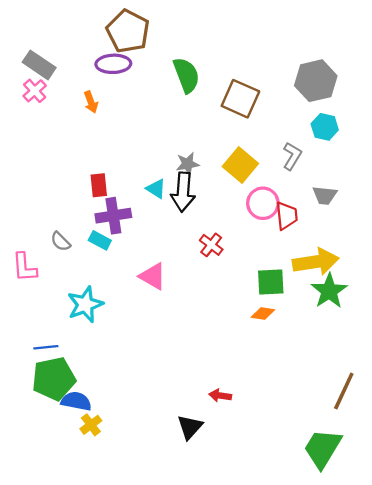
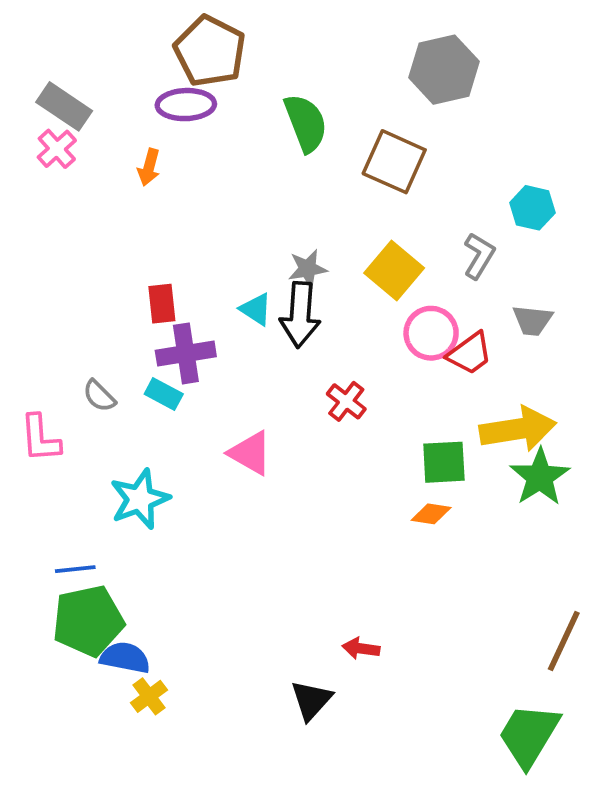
gray hexagon: (316, 81) -> (444, 70), moved
orange arrow: (91, 102) -> (149, 167), turned 35
red trapezoid: (286, 216) -> (470, 353), turned 60

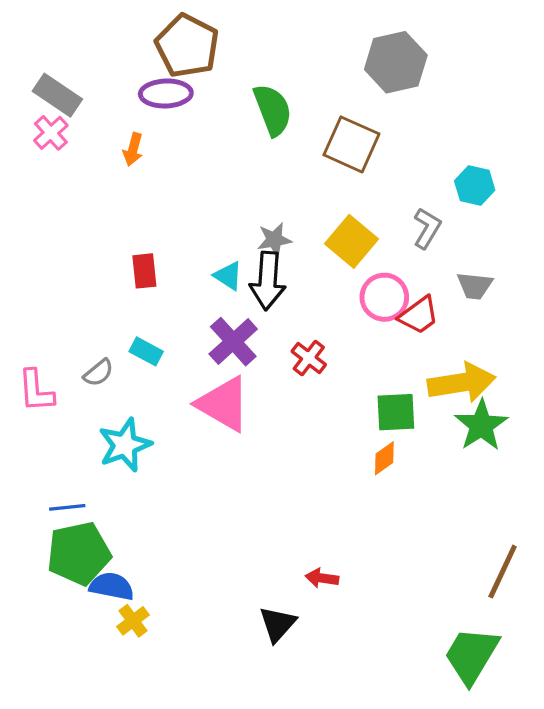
purple cross: (186, 353) -> (233, 342), moved, turned -33
gray semicircle: (99, 396) -> (98, 373), moved, turned -84
pink triangle: (250, 453) -> (223, 404), size x1.4
orange diamond: (431, 514) -> (384, 458), turned -44

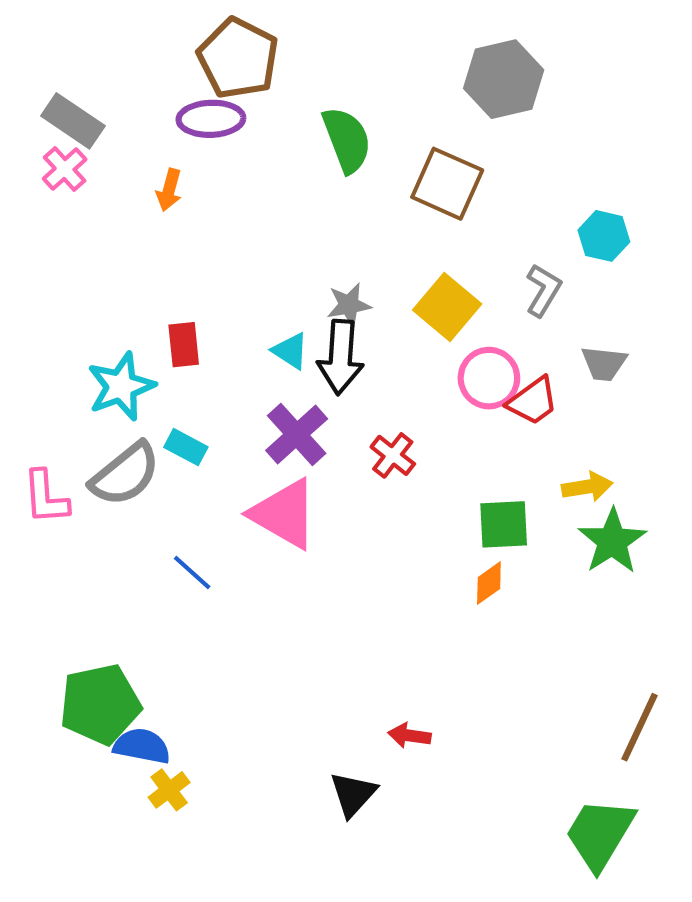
gray semicircle: (98, 373) -> (125, 474), size x1.8
yellow arrow: (462, 383) -> (587, 487), size x0.6
cyan star: (125, 445) -> (121, 386), moved
blue line: (67, 507) -> (192, 572), moved, turned 48

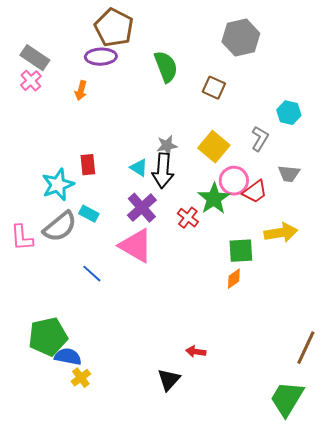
brown square: (447, 184) -> (214, 88), size x0.7
yellow arrow: (587, 487) -> (281, 233), size x1.4
green star: (612, 541) -> (214, 199), moved

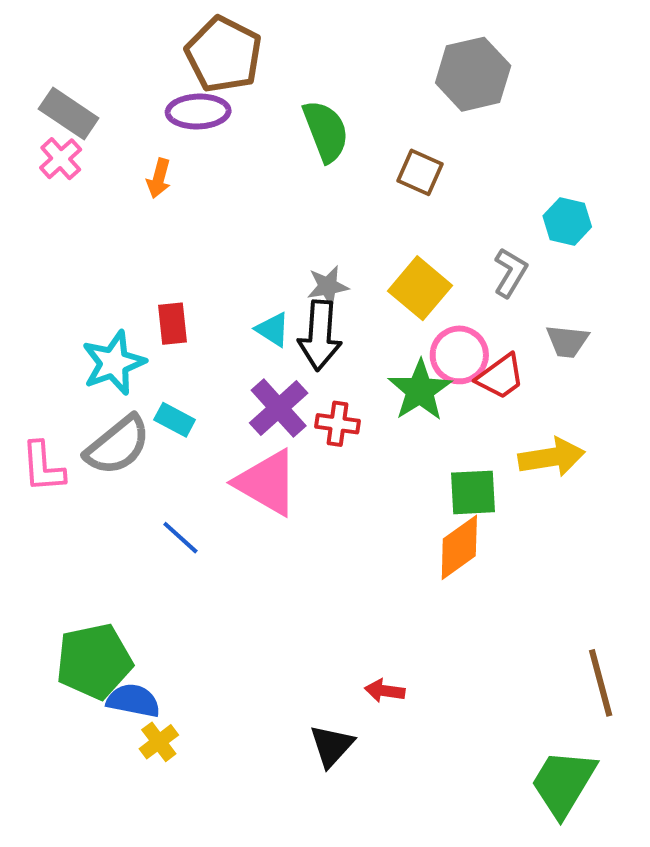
red cross: (188, 218) -> (338, 424), moved, turned -30
orange diamond: (234, 279) -> (459, 547), size x1.6
brown line: (306, 348) -> (601, 683), turned -40

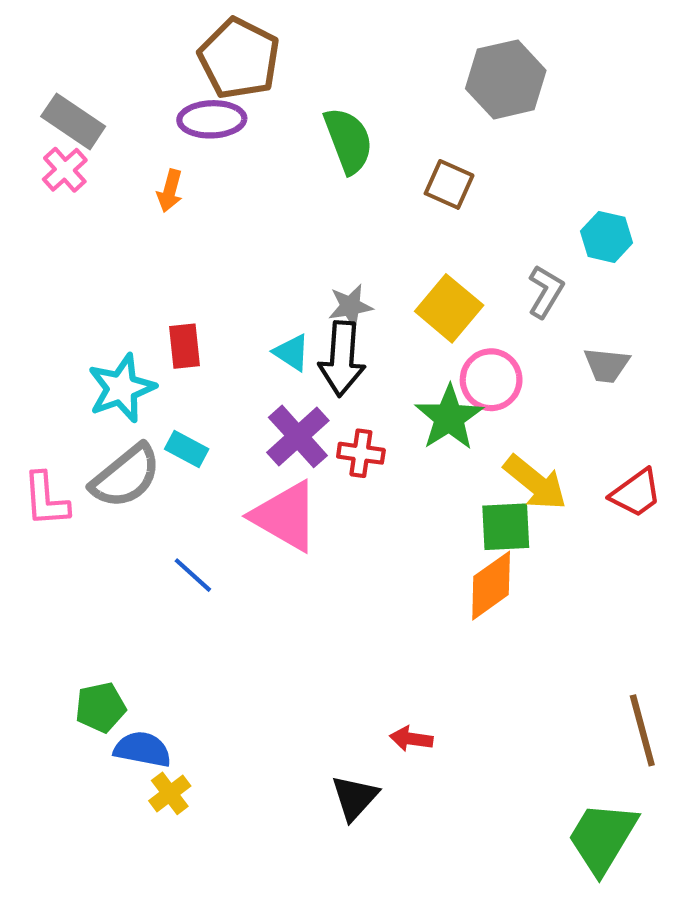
red trapezoid: (501, 377) -> (636, 493), moved
yellow arrow: (552, 457) -> (535, 483), moved, turned 48
green pentagon: (94, 661) -> (101, 707), size x0.6

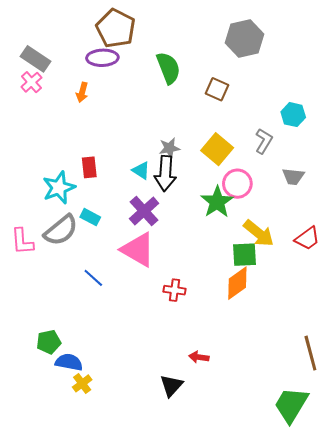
red cross: (361, 453) -> (174, 290), moved

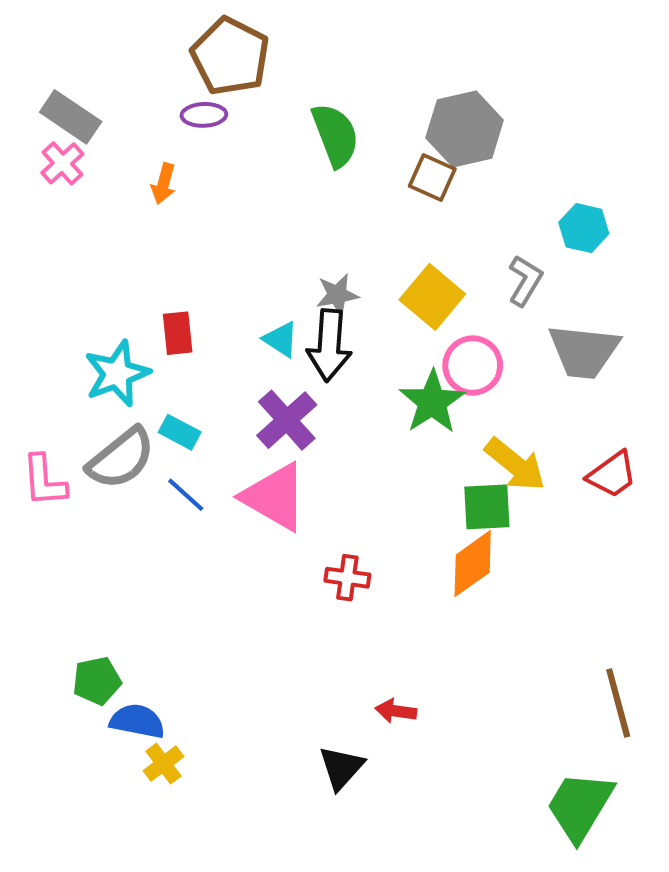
gray hexagon: (244, 39) -> (465, 129), moved
purple ellipse: (102, 58) -> (204, 115), size x0.7
gray trapezoid: (293, 176) -> (584, 351), size x1.6
blue line: (93, 278) -> (186, 495), moved

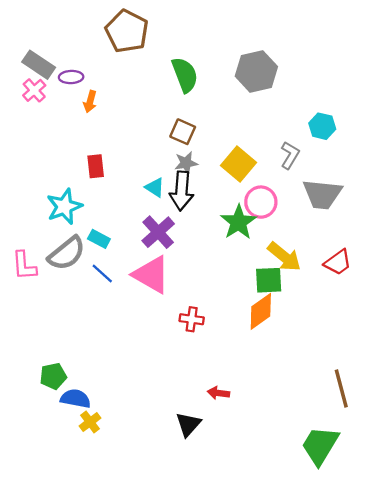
purple ellipse: (204, 115) -> (71, 77), moved
brown square: (432, 178) -> (183, 132), moved
red rectangle: (178, 333) -> (96, 166), moved

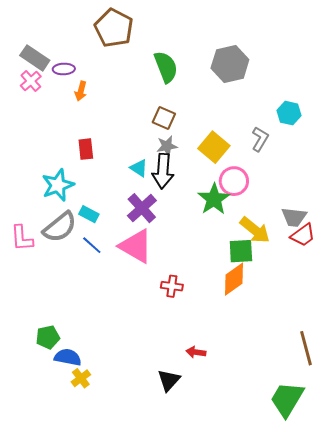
gray trapezoid: (322, 194) -> (294, 217), moved, size x0.7

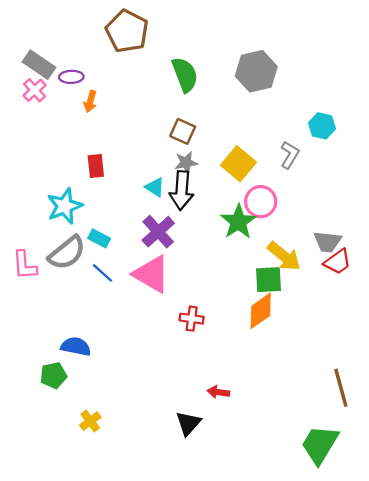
blue semicircle: (68, 357) -> (76, 346), moved

